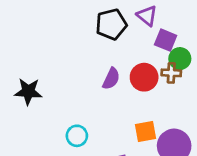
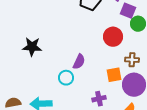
brown cross: (171, 73) -> (132, 60), moved
purple semicircle: (111, 79) -> (79, 62), moved

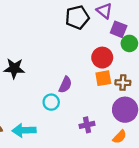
orange square: (114, 75) -> (103, 78), moved

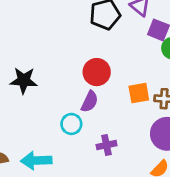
red circle: (102, 58) -> (97, 72), moved
purple cross: (87, 125) -> (106, 145), moved

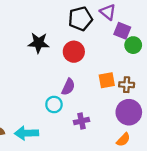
red circle: (97, 72) -> (74, 52), moved
black star: (24, 80) -> (39, 43), moved

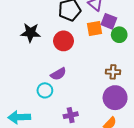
orange square: (107, 80) -> (94, 29), moved
purple semicircle: (68, 87) -> (58, 74), turned 35
purple cross: (81, 121) -> (71, 115), moved

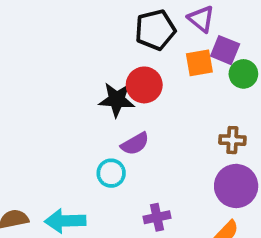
black star: (30, 33) -> (117, 100), moved

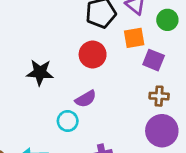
purple square: (225, 50) -> (154, 60), moved
green circle: (243, 74) -> (167, 20), moved
black star: (117, 100) -> (40, 73), moved

